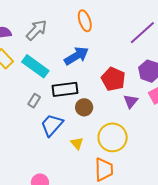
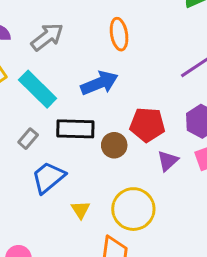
red pentagon: (113, 79) -> (147, 125), turned -30
brown circle: (84, 107) -> (114, 145), moved

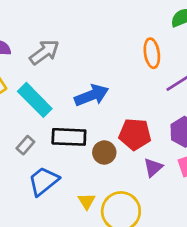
orange ellipse: (119, 34) -> (152, 53), moved
yellow triangle: (81, 210) -> (87, 201), moved

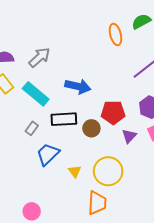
orange ellipse: (152, 53) -> (115, 34), moved
blue arrow: (92, 95) -> (78, 86), turned 40
yellow triangle: (87, 201) -> (75, 171), moved

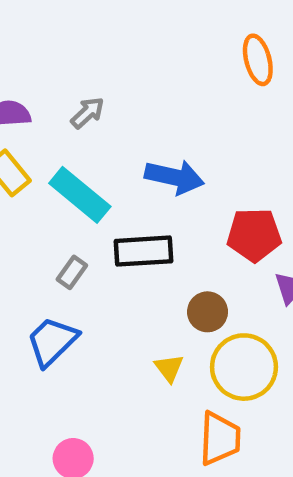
gray arrow: (39, 57) -> (88, 113), size x0.7
brown circle: (91, 128) -> (208, 312), moved
blue trapezoid: (48, 154) -> (52, 341), moved

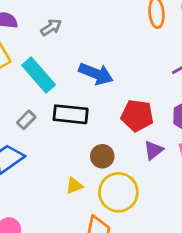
yellow triangle: (169, 368) -> (74, 186), turned 36

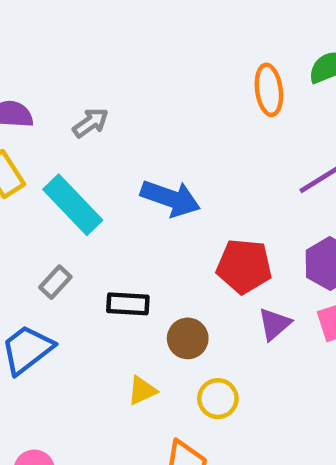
black rectangle: (71, 114) -> (128, 304), moved, size x0.7
yellow circle: (118, 192) -> (218, 399), size x0.6

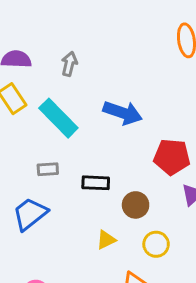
gray arrow: (91, 123) -> (69, 64), turned -40
gray rectangle: (55, 282) -> (48, 169), turned 45

